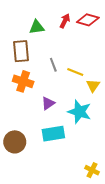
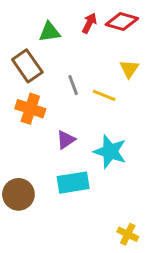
brown rectangle: (21, 51) -> (27, 66), turned -30
yellow triangle: (93, 86) -> (129, 69), moved

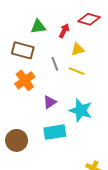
red arrow: (89, 23) -> (64, 31), moved
brown rectangle: (27, 66) -> (23, 50), turned -40
yellow triangle: (129, 69) -> (78, 49), moved, turned 40
orange cross: (30, 109) -> (25, 80), turned 36

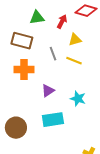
orange cross: (25, 80) -> (24, 70), turned 36
cyan star: (81, 110) -> (78, 99), size x0.7

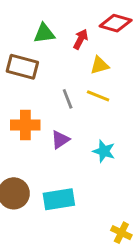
gray line: (53, 54) -> (68, 99), moved
orange cross: (24, 70) -> (25, 125), moved
cyan rectangle: (53, 120) -> (59, 199), moved

